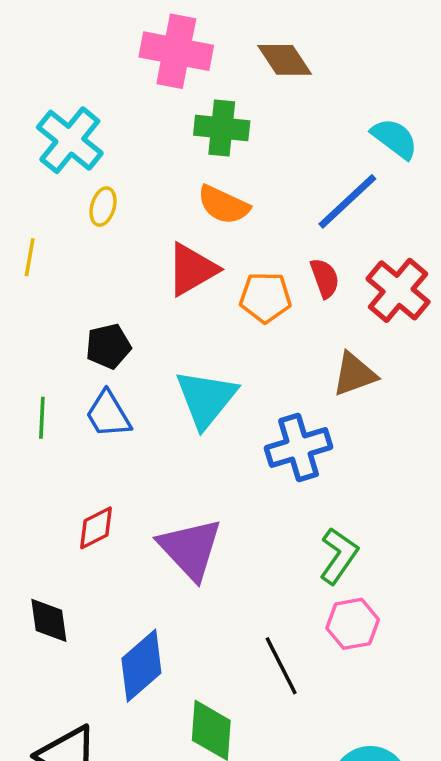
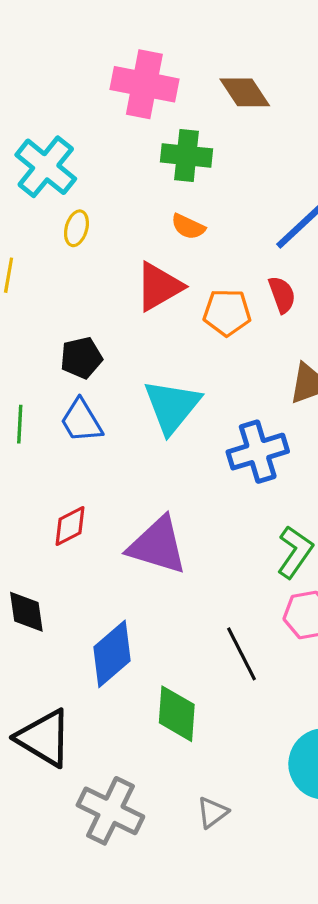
orange semicircle: (223, 205) -> (188, 227), size x0.7
purple triangle: (190, 549) -> (157, 545), turned -30

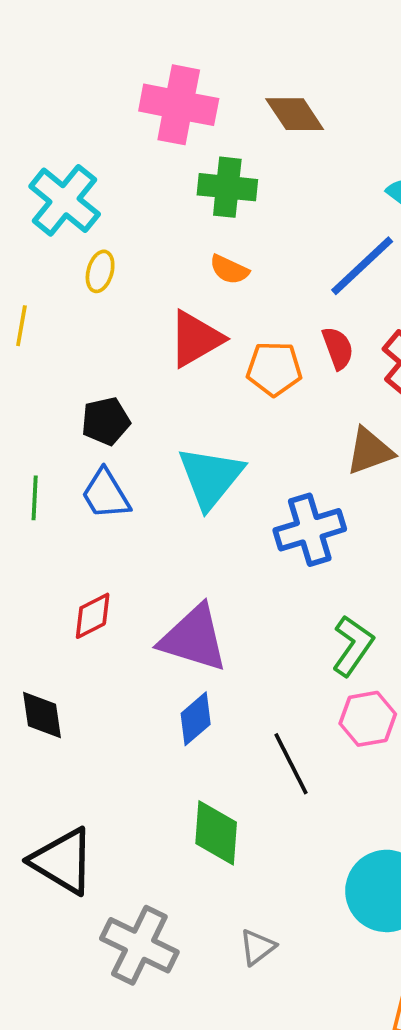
blue diamond: (112, 654) -> (196, 719), moved, size x0.7

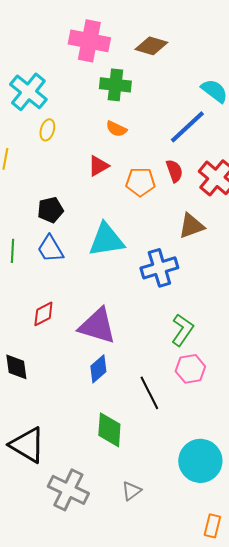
brown diamond: (295, 114) -> (151, 46), turned -40
red triangle: (196, 339) -> (98, 166), size x0.7
cyan triangle: (211, 477) -> (106, 240), turned 42

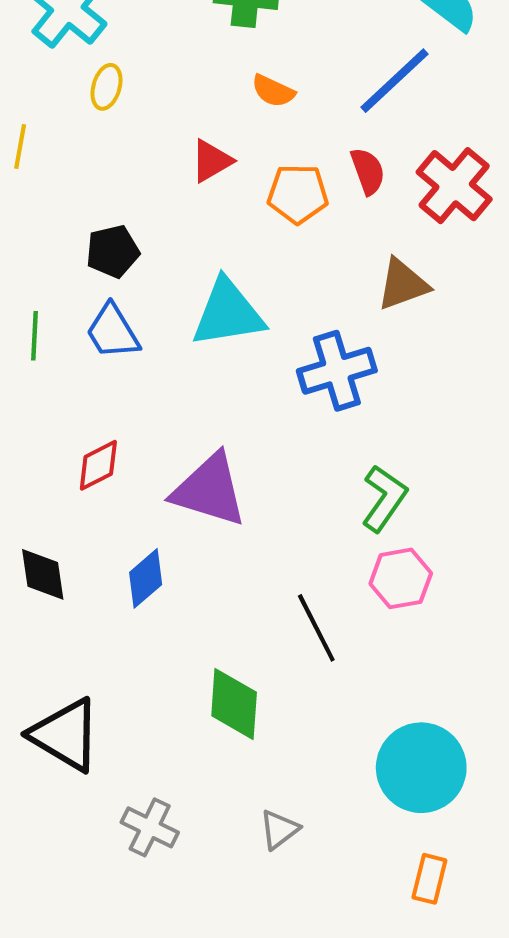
orange semicircle: (116, 129) -> (273, 91), moved
blue diamond: (98, 369) -> (146, 578), moved
gray cross: (68, 490) -> (150, 827), size x0.7
orange rectangle: (212, 526) -> (429, 879), moved

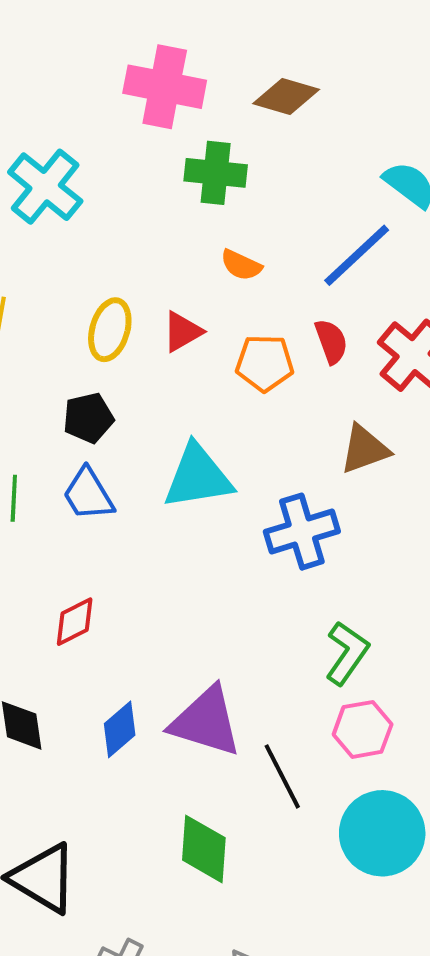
yellow ellipse: (106, 87) -> (110, 330), moved, size x1.4
purple triangle: (209, 490) -> (206, 722), moved
cyan circle: (421, 768) -> (382, 833), moved

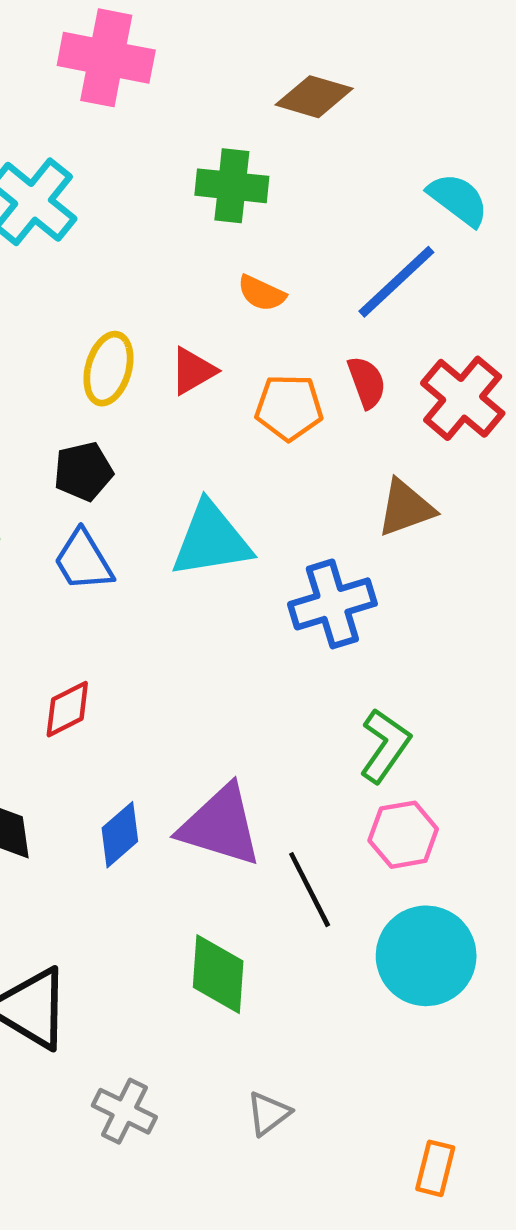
pink cross: (165, 87) -> (106, 58), moved

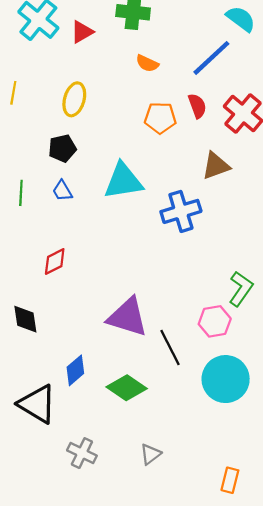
red triangle: (193, 371) -> (82, 32), moved
blue trapezoid: (83, 561) -> (62, 191), size x0.7
green L-shape: (385, 746) -> (241, 289), moved
blue diamond: (120, 835) -> (75, 370), moved
green diamond: (218, 974) -> (127, 388), turned -60

